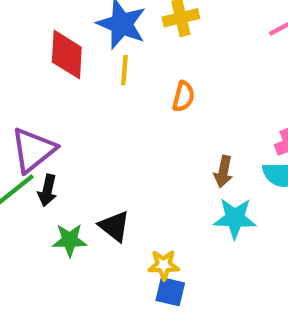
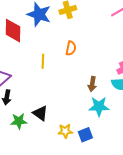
yellow line: (124, 70) -> (43, 61), moved
blue square: (170, 292) -> (85, 135), moved, turned -32

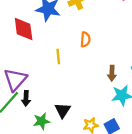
black triangle: (40, 113) -> (63, 110), turned 35

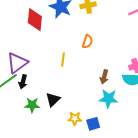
yellow line: (58, 56) -> (63, 60), moved

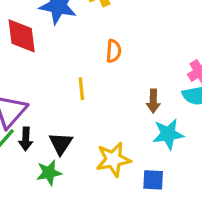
black triangle: (53, 100) -> (61, 143), moved
yellow star: (75, 118) -> (113, 159), moved, size x1.5
blue square: (93, 124) -> (153, 180), turned 32

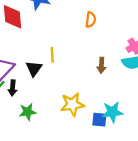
orange semicircle: (114, 51) -> (91, 20), moved
cyan star: (168, 134) -> (112, 112), moved
black triangle: (61, 143) -> (34, 68), moved

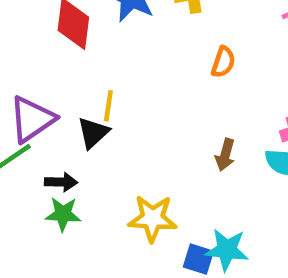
yellow line: (52, 55) -> (108, 106), moved
black arrow: (13, 88) -> (61, 182), moved, turned -105

